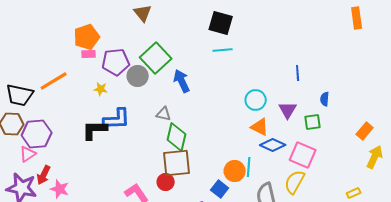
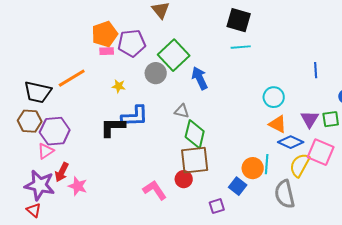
purple pentagon: (116, 62) -> (132, 43), moved
purple triangle: (288, 110) -> (310, 119), moved
yellow semicircle: (295, 182) -> (300, 165), moved

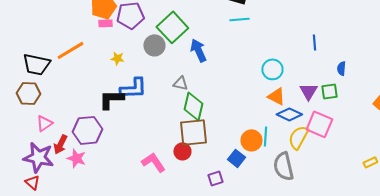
purple hexagon: (55, 131) -> (87, 130), moved

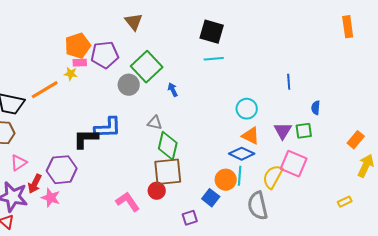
blue arrow: (198, 50) -> (173, 90), size x0.6
yellow star: (117, 58) -> (71, 74), moved
blue diamond: (289, 114) -> (242, 154), moved

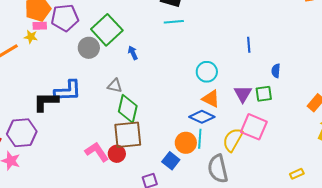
pink L-shape: (128, 202) -> (97, 152), moved
yellow rectangle: (345, 202) -> (297, 174), moved

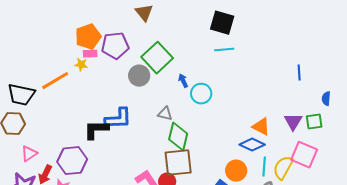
cyan circle: (207, 72) -> (201, 94), moved
cyan line: (200, 139) -> (264, 167), moved

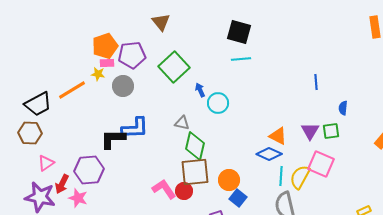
gray circle: (139, 76) -> (123, 86), moved
black trapezoid: (21, 95) -> (38, 104), turned -40
orange circle: (236, 171) -> (229, 180), moved

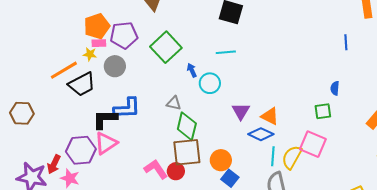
cyan line: (241, 59) -> (226, 52), moved
blue line: (316, 82) -> (346, 42), moved
black trapezoid: (38, 104) -> (82, 84), moved
purple triangle: (310, 131) -> (241, 111), moved
pink triangle: (46, 163) -> (106, 143), moved, size x1.4

